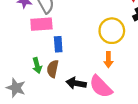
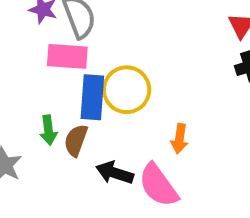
yellow circle: (112, 31) -> (127, 90), moved
blue rectangle: (58, 44) -> (92, 97), size x1.5

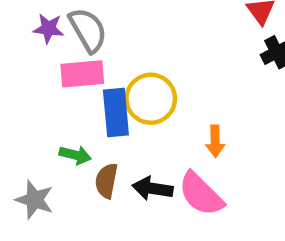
green arrow: (48, 130) -> (75, 155), turned -60
brown semicircle: (76, 140) -> (106, 181), moved

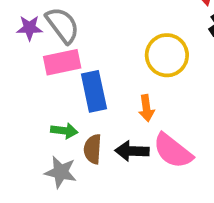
yellow circle: (151, 99) -> (167, 55), moved
orange arrow: (215, 141) -> (146, 108), moved
gray star: (35, 200) -> (61, 172), moved

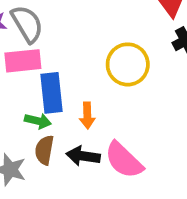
orange arrow: (146, 108) -> (87, 115), moved
green arrow: (64, 131) -> (38, 121), moved

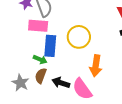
yellow circle: (128, 64) -> (79, 37), moved
orange arrow: (87, 115) -> (96, 66), moved, size x1.5

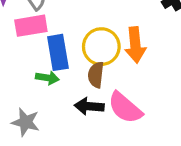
yellow circle: (79, 37) -> (101, 47), moved
orange arrow: (96, 66) -> (135, 45), moved
brown semicircle: (41, 76) -> (96, 75), moved

